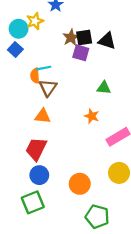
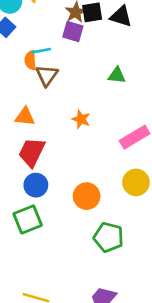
purple square: (81, 53) -> (73, 31), moved
orange triangle: (43, 116) -> (25, 117), moved
orange star: (92, 116) -> (81, 119), moved

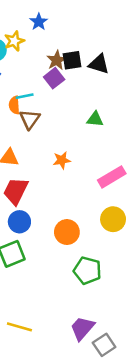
purple square: (73, 31) -> (54, 78), turned 36
orange star: (81, 119) -> (62, 160), turned -30

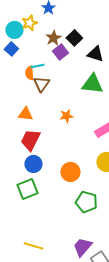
brown star: (57, 60) -> (53, 38), moved
black square: (72, 60) -> (74, 38), turned -35
black triangle: (99, 64) -> (95, 54), moved
green triangle: (95, 119) -> (92, 84), size x1.6

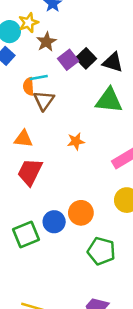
brown star: (53, 38) -> (46, 42), moved
black square: (74, 38) -> (86, 58), moved
blue circle: (33, 164) -> (54, 222), moved

